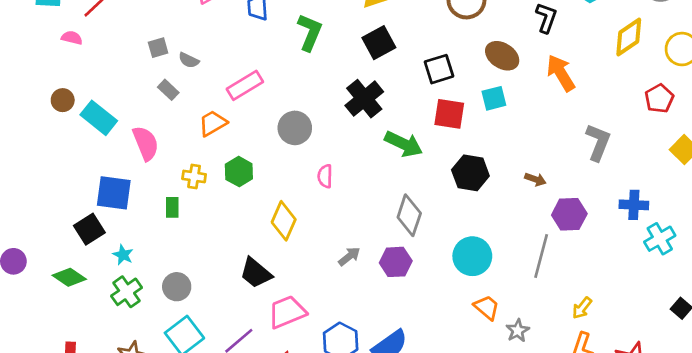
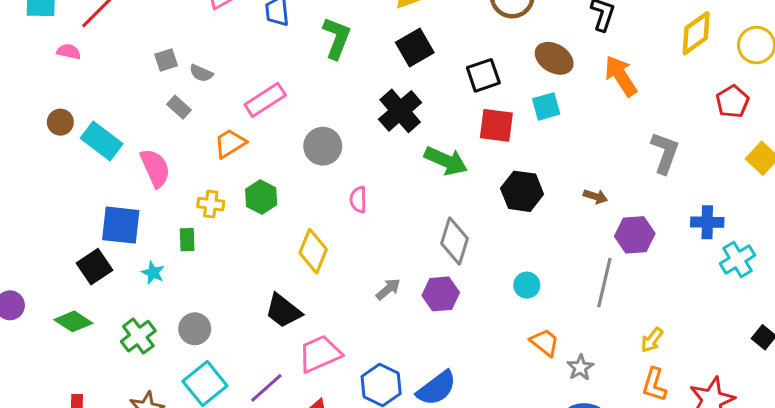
cyan star: (123, 255) -> (153, 273), moved
cyan circle: (472, 256) -> (527, 285), size x0.6

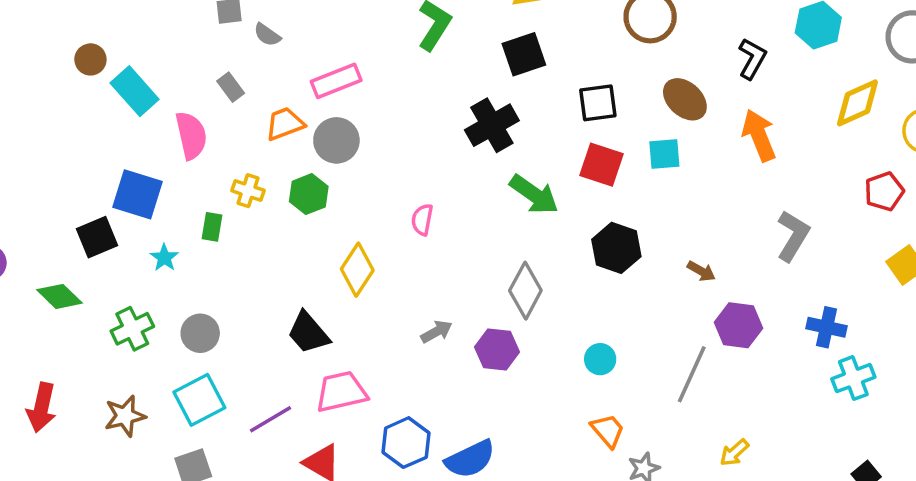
gray rectangle: (179, 107) -> (231, 87), moved
gray circle: (323, 146) -> (336, 140), moved

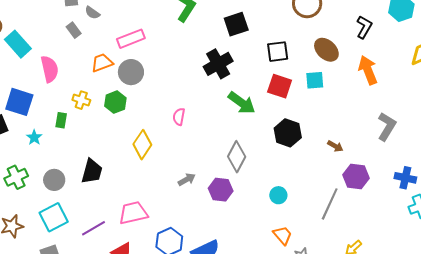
gray rectangle: (231, 87) -> (74, 30), moved
black trapezoid: (308, 333) -> (92, 171), moved, turned -124

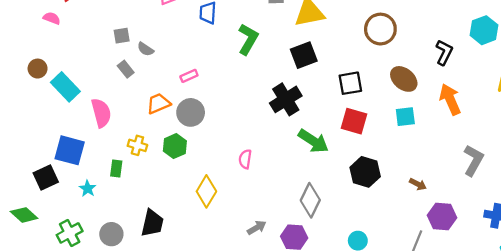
pink rectangle: (131, 39) -> (189, 76), size x0.6
cyan square: (315, 80) -> (405, 117), moved

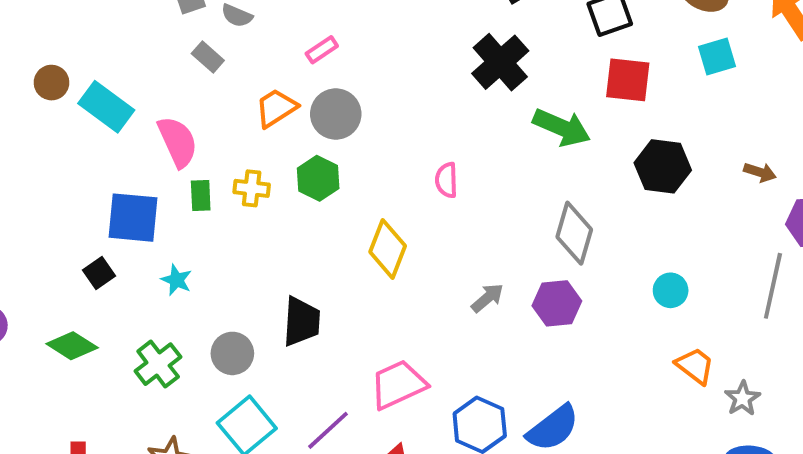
green rectangle: (116, 168) -> (201, 196), moved
black square: (46, 177) -> (99, 273), size x0.7

